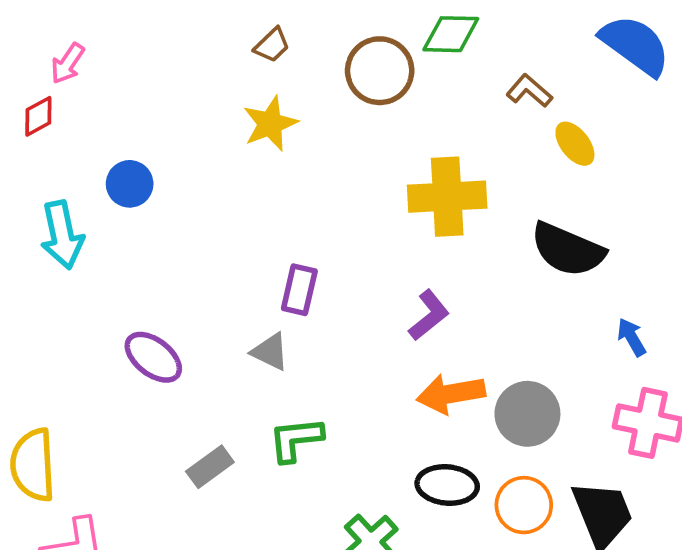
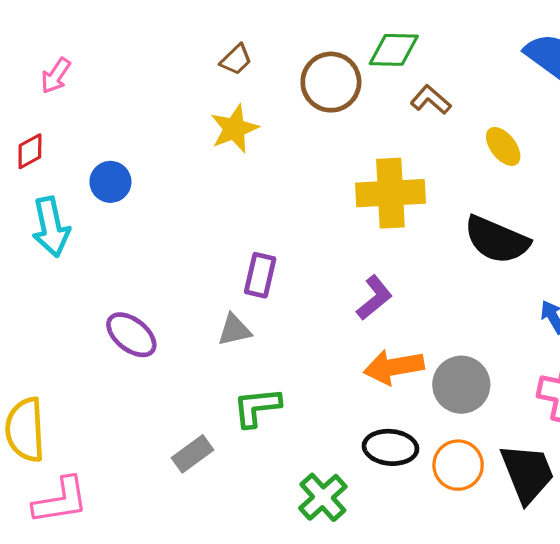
brown L-shape: (529, 91) -> (431, 100), moved
red diamond: (38, 116) -> (30, 151), moved
gray triangle: (270, 352) -> (234, 330), turned -39
gray rectangle: (210, 467) -> (193, 454), moved

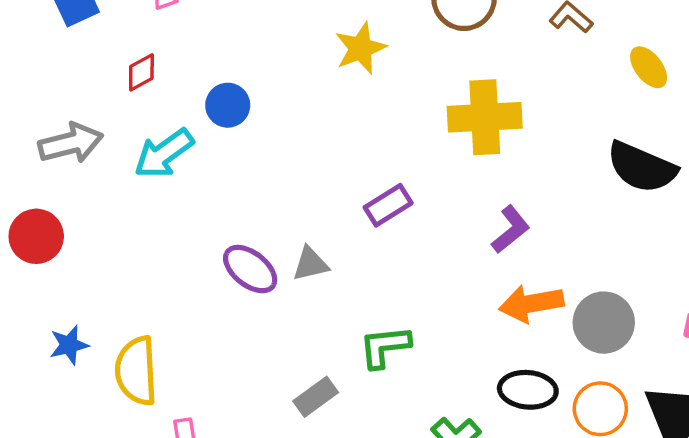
yellow cross: (390, 193) -> (485, 117), moved
cyan arrow: (51, 227) -> (164, 153), turned 66
purple rectangle: (260, 275) -> (388, 205), turned 45
gray triangle: (234, 330) -> (311, 264), moved

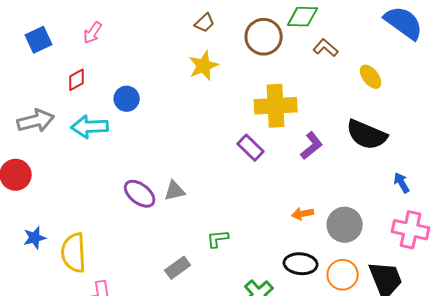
cyan arrow: (164, 153) -> (90, 127), turned 33
purple rectangle: (388, 205) -> (251, 148), moved, turned 76
purple L-shape: (511, 229) -> (312, 146), moved
orange arrow: (531, 304) -> (303, 214), size x0.6
green L-shape: (385, 347) -> (218, 239), size x0.7

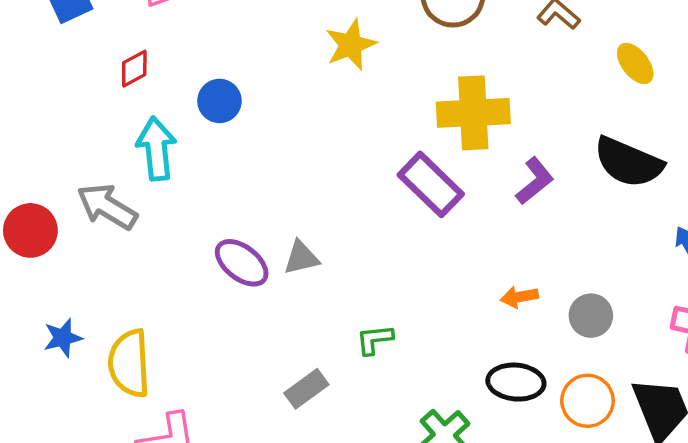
gray arrow: (36, 121) -> (107, 207), moved, turned -135
cyan arrow: (90, 127) -> (156, 149), turned 87
purple rectangle: (251, 148) -> (431, 184), size x1.4
gray circle: (345, 225) -> (591, 316), size x0.7

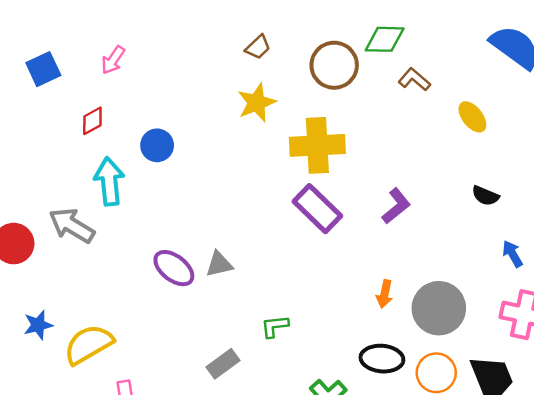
yellow cross: (473, 113) -> (317, 145), moved
black semicircle: (628, 162) -> (485, 196), moved, size x0.5
orange arrow: (519, 297) -> (385, 294), turned -68
gray circle: (591, 316) -> (439, 308), size x1.6
yellow semicircle: (129, 363) -> (89, 344), turned 63

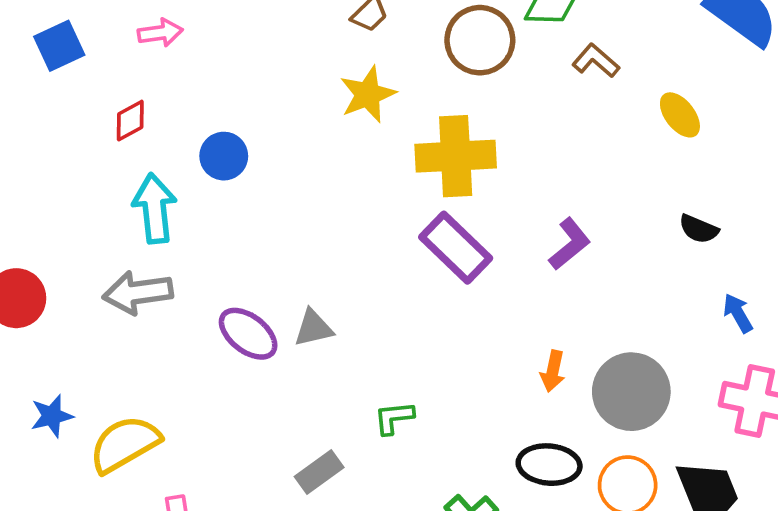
pink arrow: (113, 60) -> (160, 33), turned -132
gray arrow: (72, 225) -> (138, 293), moved, turned -39

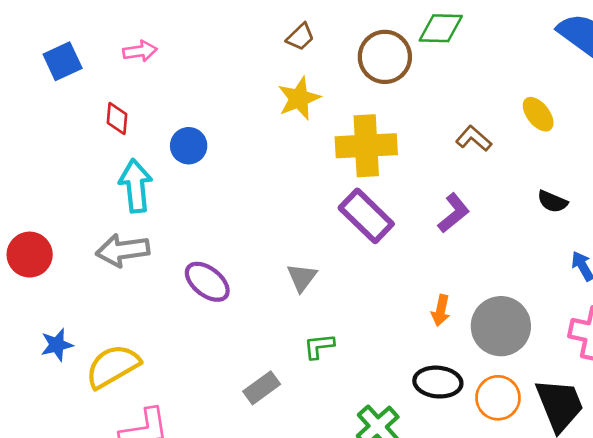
brown L-shape: (596, 61) -> (474, 139), moved
red diamond: (130, 121) -> (117, 118), turned -56
gray triangle: (313, 328) -> (302, 277), moved, turned -40

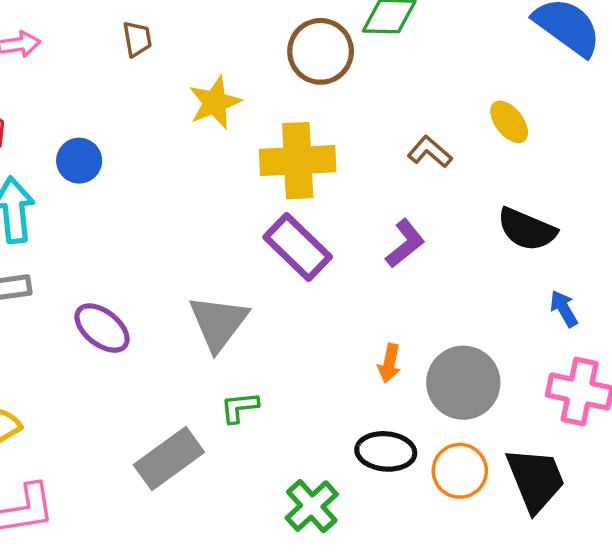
brown trapezoid: (300, 37) -> (137, 39), moved, turned -56
black semicircle: (552, 202) -> (527, 229), size x1.6
gray triangle: (302, 277) -> (218, 323), size x1.6
gray rectangle: (262, 388) -> (169, 458), size x1.5

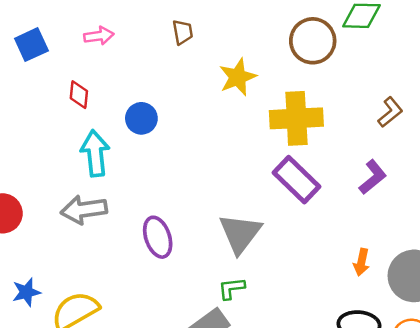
brown L-shape: (430, 152) -> (390, 112), turned 100
purple ellipse: (102, 328) -> (158, 237), turned 33
green L-shape: (239, 407) -> (231, 288), moved

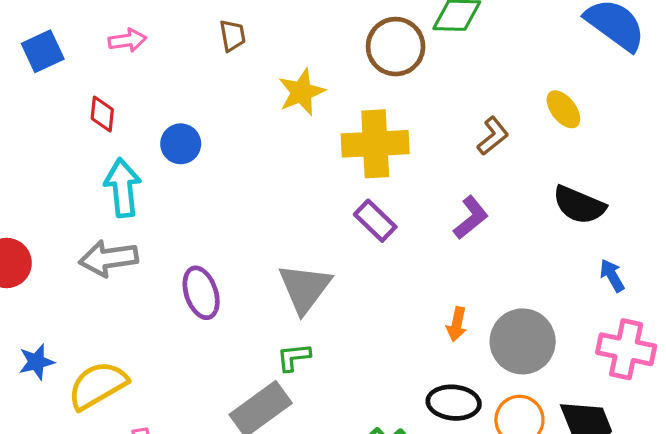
purple rectangle: (296, 180) -> (375, 221), size x0.7

